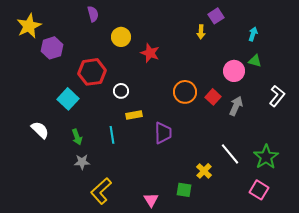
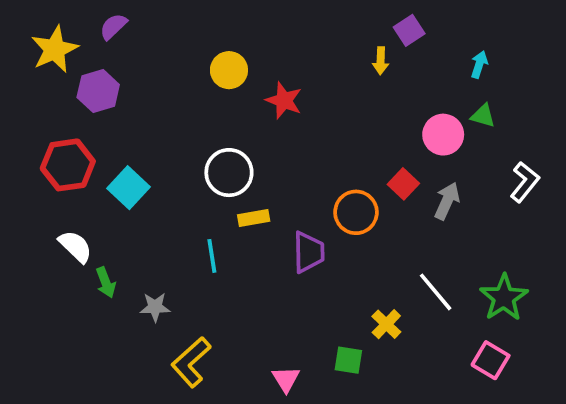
purple semicircle: (93, 14) -> (113, 27), moved, turned -119
red hexagon: (92, 72) -> (68, 165), moved
white circle: (121, 91) -> (229, 173), size x1.6
orange circle: (185, 92) -> (356, 212), moved
green arrow: (77, 137) -> (106, 282), moved

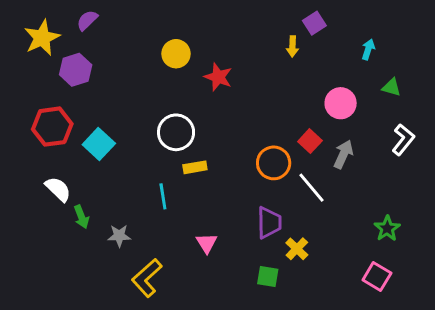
green triangle: (483, 116) -> (391, 87), moved
purple trapezoid: (309, 252) -> (269, 223), moved
white line: (436, 292) -> (311, 188), moved
green star: (504, 298) -> (387, 228), size x0.7
pink triangle: (286, 379) -> (207, 243), moved

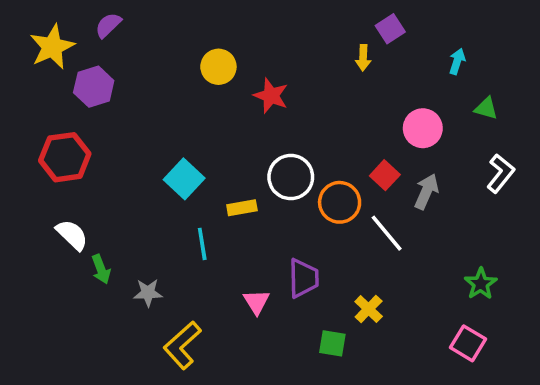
white circle: (176, 132) -> (291, 177), moved
cyan square: (99, 144) -> (184, 179), moved
purple trapezoid: (269, 223) -> (303, 278), moved

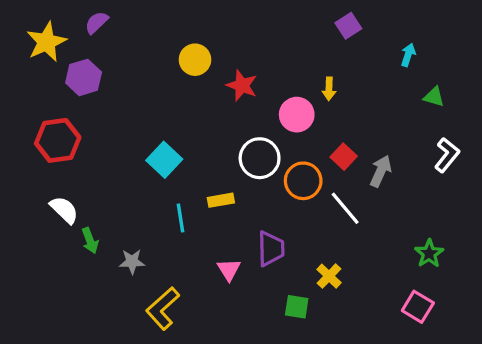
yellow arrow: (363, 58) -> (329, 89), moved
pink circle: (423, 128) -> (297, 115), moved
yellow rectangle: (242, 208) -> (221, 200), moved

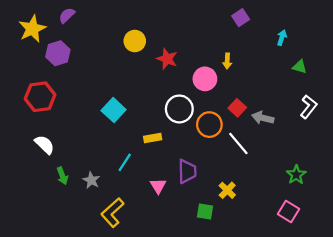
gray arrow: (381, 171) -> (263, 118), turned -100
cyan line: (180, 218) -> (125, 162), moved, turned 42
green arrow: (90, 241) -> (62, 176), moved
gray star: (132, 262) -> (91, 180), turned 30

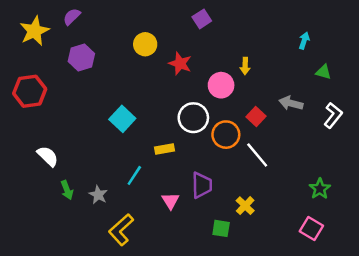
purple square: (241, 18) -> (202, 19), moved
purple hexagon: (58, 53) -> (81, 57), moved
red hexagon: (40, 97) -> (30, 91), moved
gray arrow: (263, 118) -> (291, 103), moved

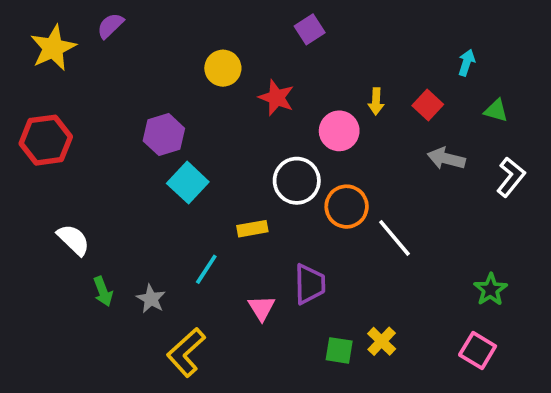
purple hexagon: (81, 57) -> (164, 135), moved
red square: (256, 116) -> (428, 105), moved
yellow cross: (245, 206) -> (382, 341), moved

